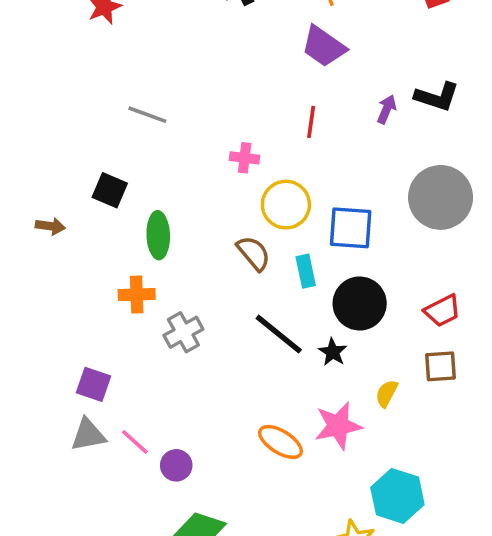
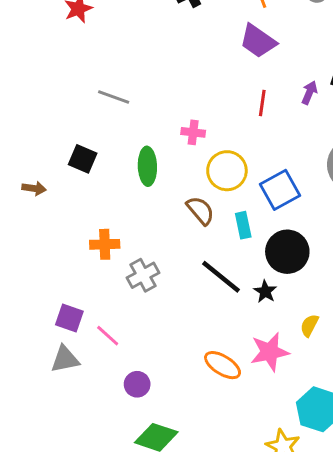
red line: (311, 122) -> (262, 103), moved
blue square: (351, 228) -> (280, 190), turned -33
green ellipse: (158, 235) -> (147, 166), moved
pink line: (135, 442) -> (108, 336), moved

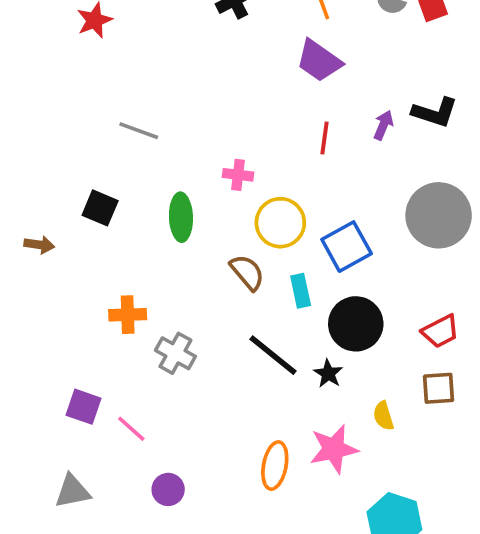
gray cross: (143, 275) -> (175, 353), turned -32
yellow semicircle: (309, 325) -> (383, 416), turned -45
gray triangle: (65, 359) -> (72, 491), moved
orange ellipse: (223, 365) -> (275, 466), turned 69

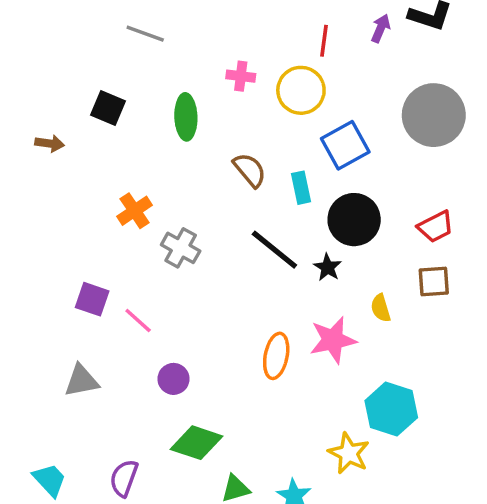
yellow circle: (280, 223) -> (301, 90), moved
orange cross: (128, 315) -> (135, 211), turned -32

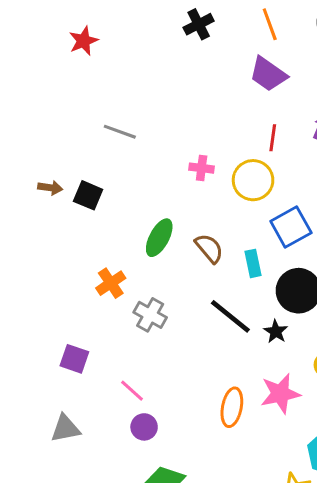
green ellipse: (186, 117) -> (159, 238), moved, turned 30
brown arrow: (50, 143) -> (50, 188), moved
pink line: (138, 320) -> (132, 391), moved

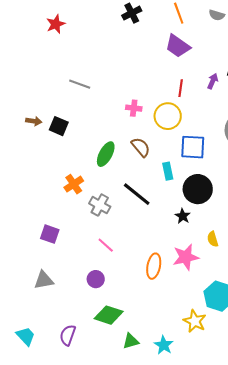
blue square: (291, 227) -> (193, 147), turned 32
brown semicircle: (209, 248) -> (141, 147), moved
black line: (230, 316) -> (137, 194), moved
pink line: (132, 391) -> (106, 245), moved

